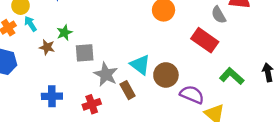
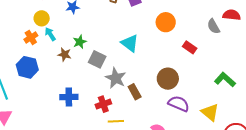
red rectangle: (205, 40) -> (190, 47), moved, size x0.6
gray square: (85, 53) -> (97, 59), turned 30
cyan triangle: (140, 65) -> (130, 43), moved
purple semicircle: (192, 95) -> (179, 104), moved

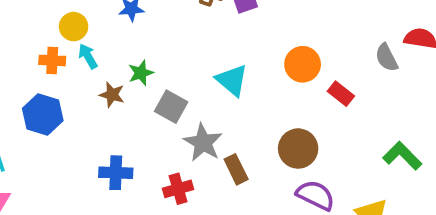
orange circle: (166, 22) -> (303, 64), moved
orange cross: (31, 38) -> (52, 60), turned 32

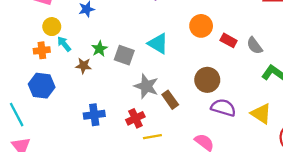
gray semicircle: (386, 58) -> (255, 46), moved
gray square: (171, 107) -> (124, 55), moved

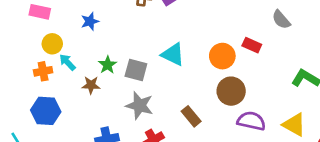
orange circle: (201, 26) -> (222, 56), moved
gray semicircle: (255, 46) -> (281, 20), moved
gray star: (146, 86) -> (140, 106), moved

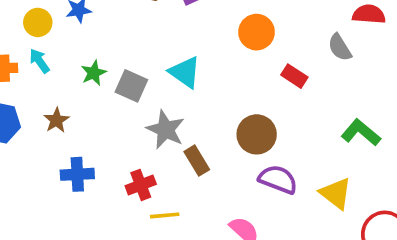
yellow circle: (52, 44) -> (38, 22), moved
orange circle: (222, 56) -> (257, 32), moved
brown star: (91, 85) -> (56, 120), moved, turned 30
gray star: (140, 106) -> (166, 130), moved

